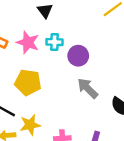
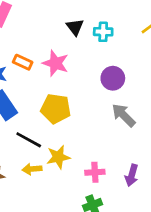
cyan cross: (54, 42) -> (103, 32), moved

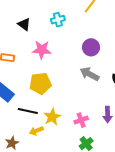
black triangle: (75, 27) -> (24, 24), moved
pink star: (56, 63) -> (42, 50), moved
purple circle: (113, 78) -> (91, 47), moved

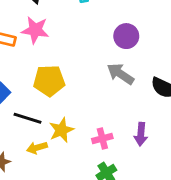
pink star: (42, 50) -> (35, 30), moved

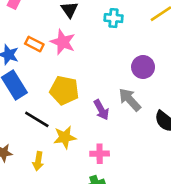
purple arrow: (141, 134) -> (101, 110), moved, turned -48
yellow arrow: (37, 148) -> (38, 161), moved, turned -78

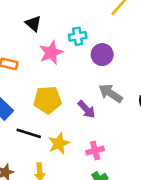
cyan cross: (113, 18) -> (78, 36), moved
pink star: (63, 42) -> (51, 53), moved, turned -30
purple circle: (143, 67) -> (102, 55), moved

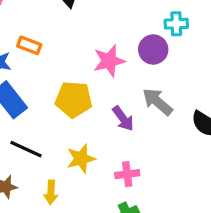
cyan cross: (78, 36) -> (176, 24), moved
pink star: (51, 53) -> (109, 61), moved
black line: (29, 133) -> (26, 149), moved

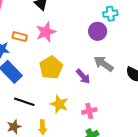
pink star: (109, 61) -> (46, 32), moved
yellow pentagon: (74, 99) -> (51, 68), turned -30
yellow star: (81, 159) -> (59, 104), turned -30

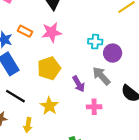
cyan cross: (110, 14) -> (95, 42), moved
purple circle: (98, 31) -> (113, 53), moved
pink cross: (89, 111) -> (94, 107), moved

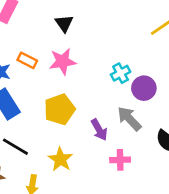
cyan cross: (95, 42) -> (121, 73), turned -32

